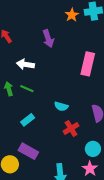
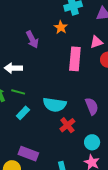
orange star: (72, 15) -> (61, 27), moved
cyan semicircle: (61, 106) -> (55, 105), size x1.6
cyan rectangle: (28, 120) -> (23, 113), moved

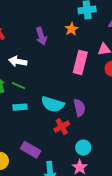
purple semicircle: (92, 106) -> (79, 108), moved
cyan rectangle: (23, 113) -> (20, 107), turned 32
purple rectangle: (28, 154) -> (31, 150), moved

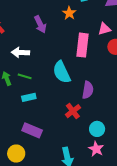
cyan semicircle: (53, 104) -> (62, 72), moved, turned 55
purple semicircle: (79, 108) -> (88, 90), turned 30
purple rectangle: (31, 150) -> (32, 130), moved

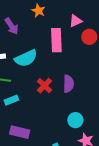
cyan semicircle: (62, 72) -> (26, 58), moved, turned -80
red cross: (73, 111) -> (45, 86), moved
cyan circle: (97, 129) -> (75, 120), moved

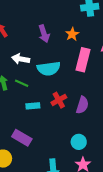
orange star: (38, 11) -> (72, 34), moved
cyan rectangle: (11, 100) -> (33, 106), moved

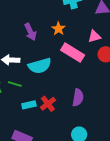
pink rectangle: (83, 60) -> (73, 53), turned -65
red cross: (59, 100) -> (48, 104), moved

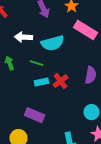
green line: (15, 84) -> (36, 63), moved

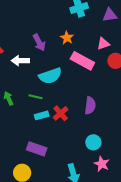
white arrow: (24, 37) -> (20, 61), moved

